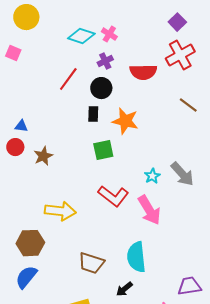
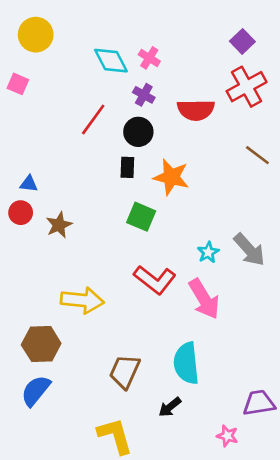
cyan diamond: (81, 36) -> (111, 61), turned 44
purple cross: (105, 61) -> (144, 95), turned -35
green square: (103, 150) -> (141, 217), turned 35
brown trapezoid: (91, 263) -> (125, 371), turned 96

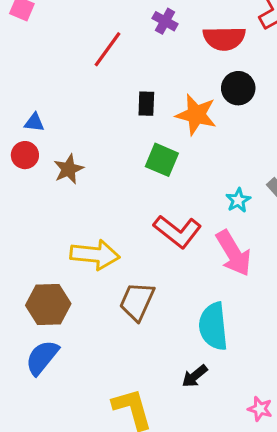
black circle: (138, 132) -> (238, 88), moved
brown trapezoid: (125, 371) -> (137, 301), moved

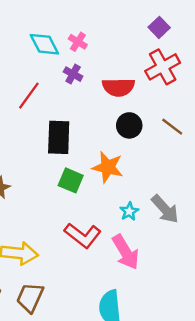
black rectangle: (146, 104) -> (59, 137), size x1.8
orange star: (196, 115) -> (108, 167), moved
brown trapezoid: (137, 301) -> (30, 297), moved

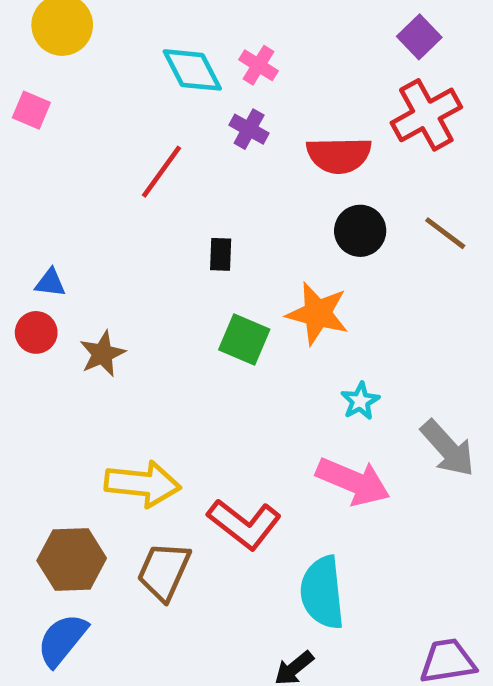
black rectangle: (59, 137) -> (221, 254), size x0.5
gray arrow: (165, 209) -> (448, 448), moved
red L-shape: (83, 235) -> (244, 524), moved
pink arrow: (126, 252) -> (353, 481), turned -36

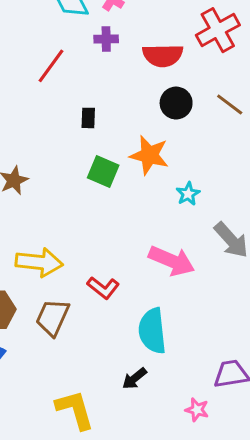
purple cross: (249, 129) -> (106, 39), turned -30
cyan star: (360, 401) -> (188, 194), moved
red L-shape: (244, 524) -> (103, 288), size x0.7

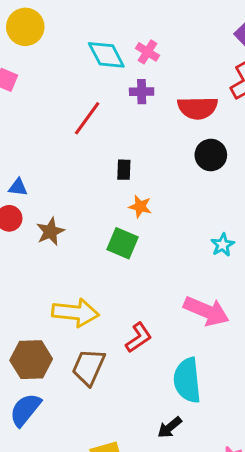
orange star: (149, 155) -> (140, 207), moved, size x0.6
green square: (103, 172) -> (122, 243), moved
red L-shape: (103, 288) -> (139, 338), turned -72

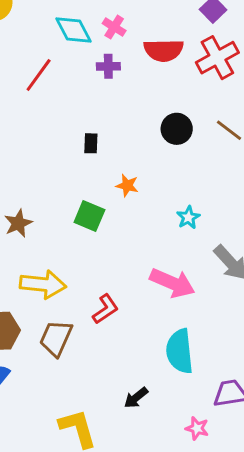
red semicircle: (198, 108) -> (164, 50), moved
red line: (87, 118) -> (39, 75), moved
orange star: (140, 207) -> (127, 185), moved
brown star: (50, 232) -> (18, 223), moved
cyan semicircle: (187, 380) -> (180, 351), moved

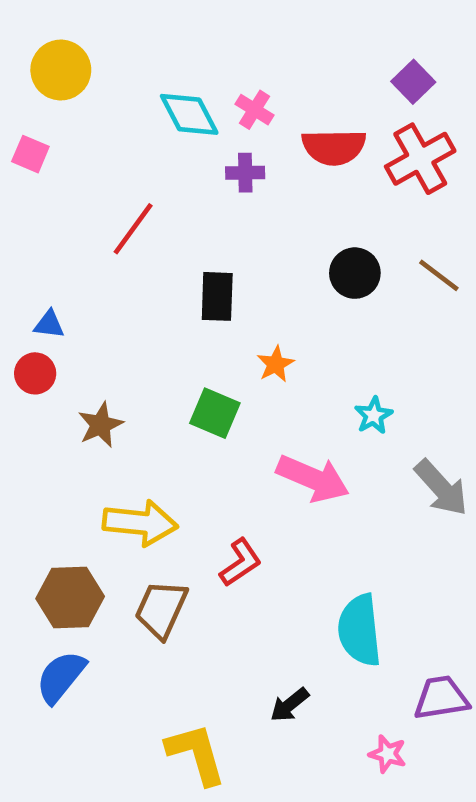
red line: (39, 75) -> (133, 229), moved
black rectangle: (91, 143) -> (217, 296), size x1.5
orange star: (127, 185) -> (276, 364), turned 30
pink arrow: (172, 283) -> (313, 478), moved

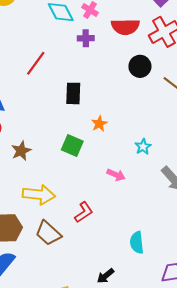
black circle: (355, 273) -> (140, 66), moved
pink arrow: (313, 478) -> (116, 175), size x0.6
brown trapezoid: (161, 609) -> (48, 233), turned -72
cyan semicircle: (360, 630) -> (137, 243), size x0.7

